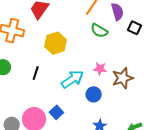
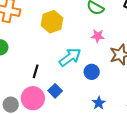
pink star: (100, 69) -> (98, 36), moved
black line: (36, 73) -> (36, 71), moved

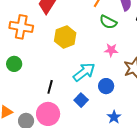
blue square: (55, 91) -> (81, 100), moved

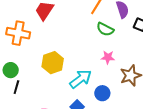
yellow hexagon: (65, 37) -> (53, 63), moved
black line: (50, 87) -> (16, 87), moved

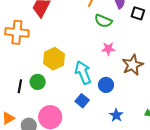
green circle: (11, 70) -> (38, 82), moved
cyan arrow: (81, 79) -> (83, 73), turned -70

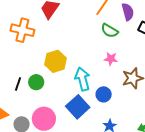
blue square: (82, 101) -> (78, 107), size x1.6

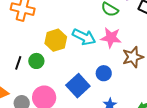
pink star: (111, 59) -> (111, 38), size x1.5
cyan arrow: (82, 79) -> (84, 37), moved, turned 130

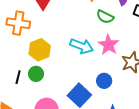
pink star: (111, 38) -> (109, 45), turned 30
yellow hexagon: (56, 40) -> (40, 50), moved

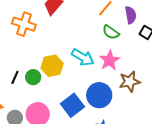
yellow hexagon: (40, 50) -> (52, 66), moved
blue circle: (104, 81) -> (99, 95), size x1.6

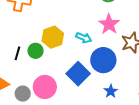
cyan arrow: (83, 57) -> (84, 38), moved, size x0.7

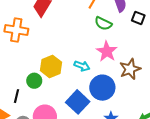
black line: (17, 53) -> (17, 96), moved

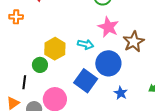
orange cross: (16, 30) -> (16, 17), size x0.6

